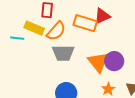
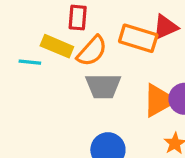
orange triangle: (98, 62) -> (159, 100), turned 40

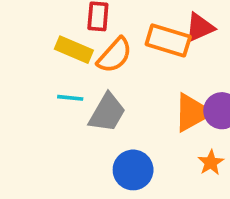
cyan line: (30, 62) -> (70, 98), moved
gray trapezoid: (103, 86) -> (107, 113), moved, turned -60

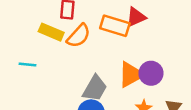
cyan line: (70, 98) -> (27, 65), moved
gray trapezoid: (107, 113) -> (95, 88), moved

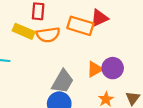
orange semicircle: (79, 36) -> (48, 35), turned 40
orange triangle: (131, 74) -> (95, 69), size x0.7

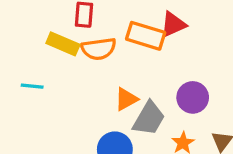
orange triangle: (95, 69) -> (126, 99), moved
gray trapezoid: (63, 81) -> (149, 119), moved

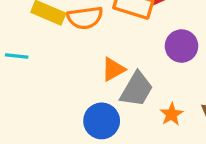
purple circle: (193, 97) -> (182, 46), moved

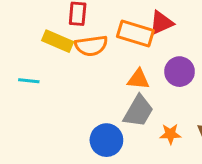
orange triangle: (113, 69) -> (138, 79), moved, turned 35
orange star: (172, 114) -> (170, 134), turned 30

